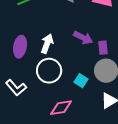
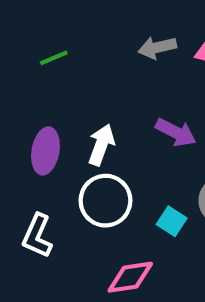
white L-shape: (16, 88) -> (37, 236), turned 65

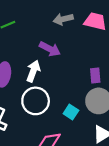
purple arrow: (176, 132) -> (50, 49), moved

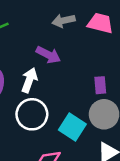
cyan square: (71, 112) -> (72, 127), size x1.5

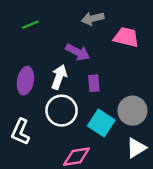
pink trapezoid: (100, 23) -> (126, 37), moved
purple rectangle: (100, 85) -> (94, 83), moved

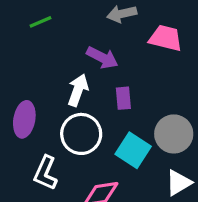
purple ellipse: (25, 81) -> (24, 119), moved
white L-shape: (20, 132) -> (45, 173), moved

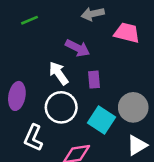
white arrow: (78, 90) -> (59, 73), turned -55

